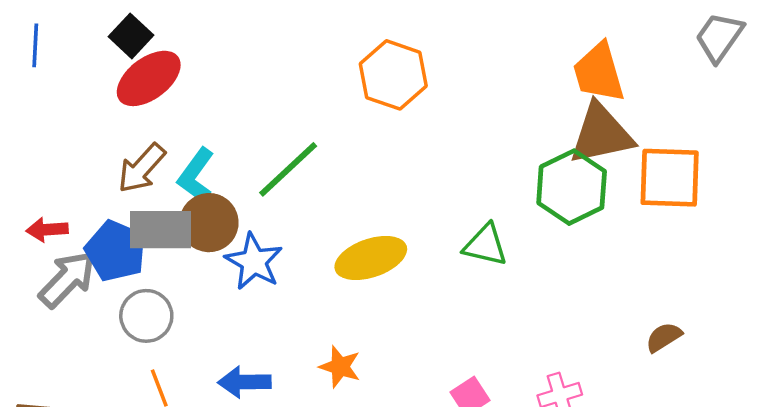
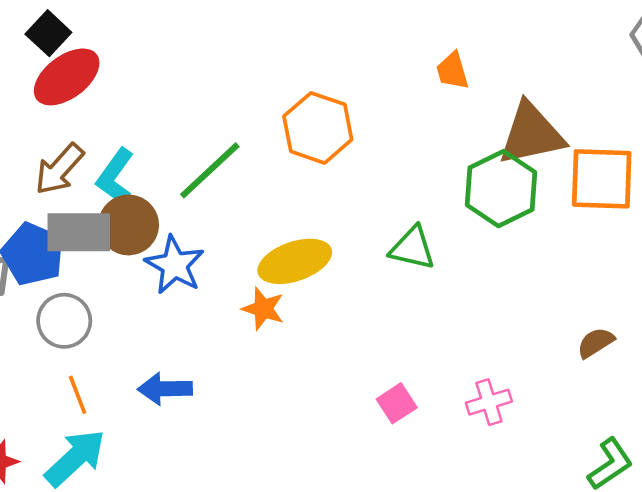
orange trapezoid: (599, 73) -> (452, 71), moved, size x0.6
orange hexagon: (393, 75) -> (318, 128), moved
orange star: (340, 367) -> (263, 309), moved

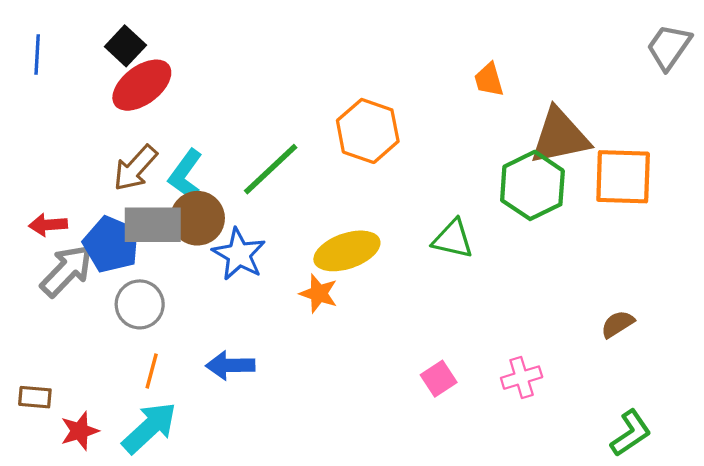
orange line: (78, 395) -> (152, 371), turned 36

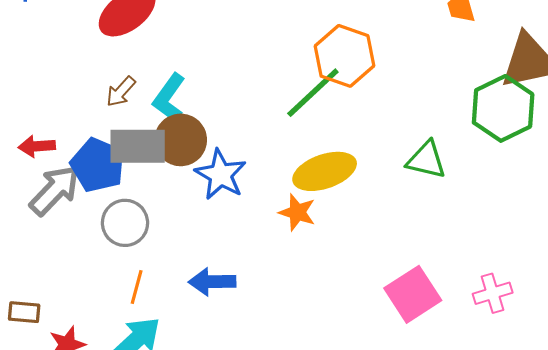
brown arrow: (135, 168) -> (121, 92), size x0.7
green line: (271, 169) -> (313, 93), moved
pink square: (439, 379) -> (413, 294), size x1.6

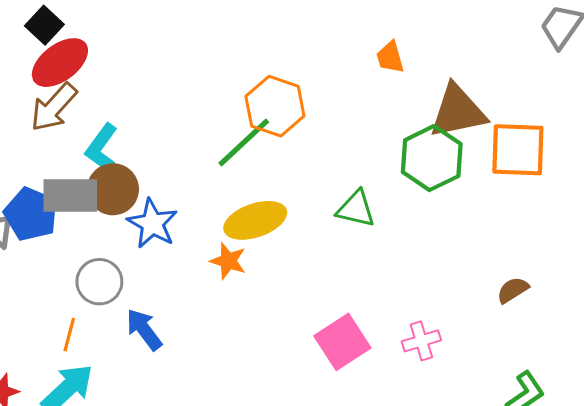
brown arrow: (121, 92) -> (54, 107), moved, size x1.6
gray circle: (125, 223) -> (99, 282), moved
blue arrow: (212, 282) -> (144, 329), turned 54

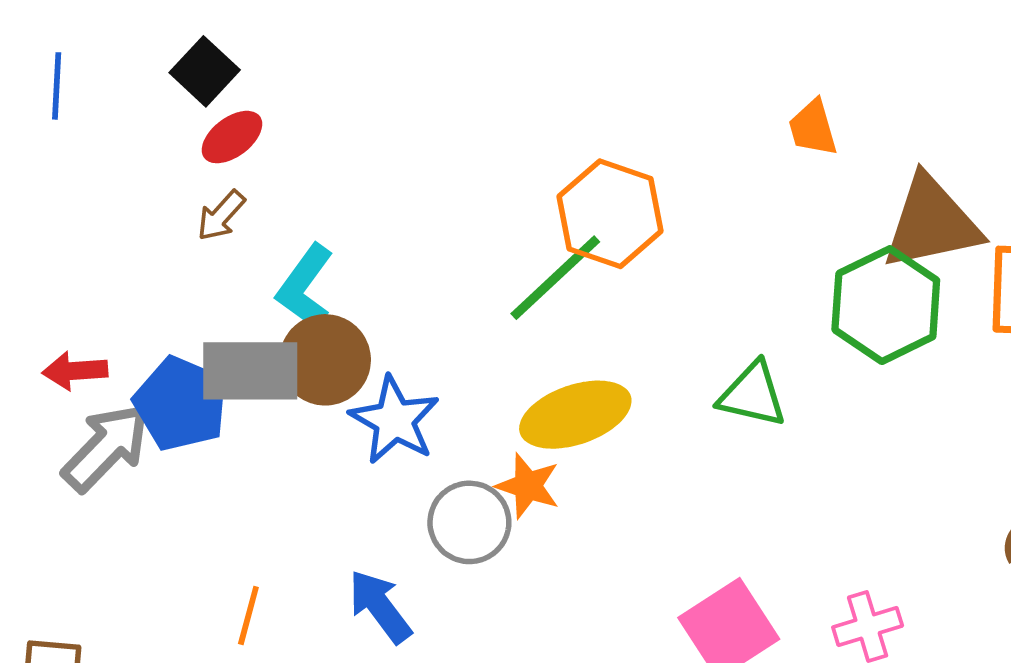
red ellipse: (60, 63) -> (232, 137), size x0.6
brown arrow: (54, 107) -> (221, 216), size x0.6
gray circle: (99, 282) -> (469, 522), moved

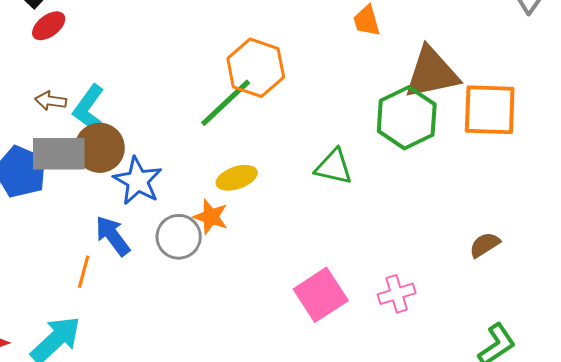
brown arrow: (221, 216) -> (51, 101), moved, turned 56
yellow ellipse: (575, 415) -> (237, 178), size x0.7
blue arrow: (380, 606) -> (113, 236), moved
orange line: (248, 616) -> (84, 272), moved

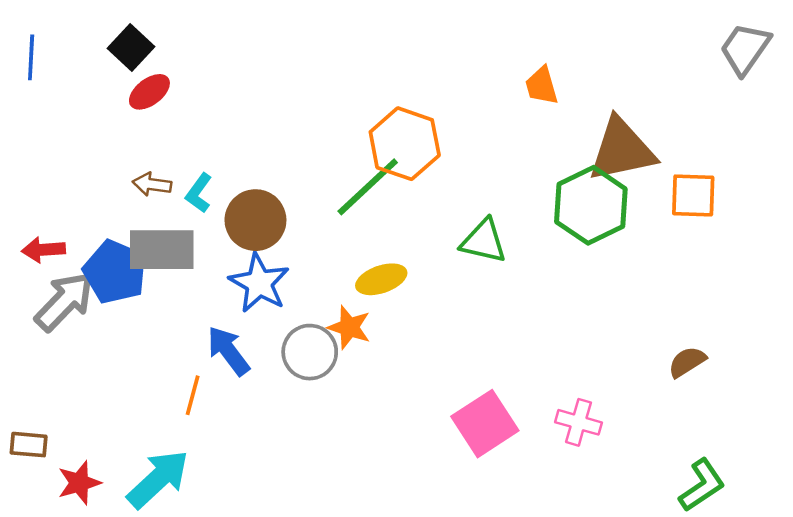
cyan L-shape: (89, 108) -> (199, 193), size x0.7
orange square: (490, 110) -> (693, 195), size x0.7
brown circle: (100, 148) -> (255, 220), moved
green triangle: (334, 167) -> (484, 241), moved
pink cross: (397, 294) -> (579, 422), turned 33

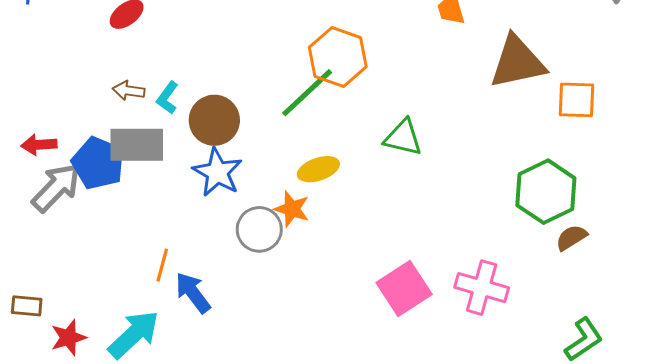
green hexagon: (591, 205) -> (546, 192), moved
blue arrow: (228, 351) -> (193, 293), moved
pink cross: (579, 422) -> (482, 288), size x1.4

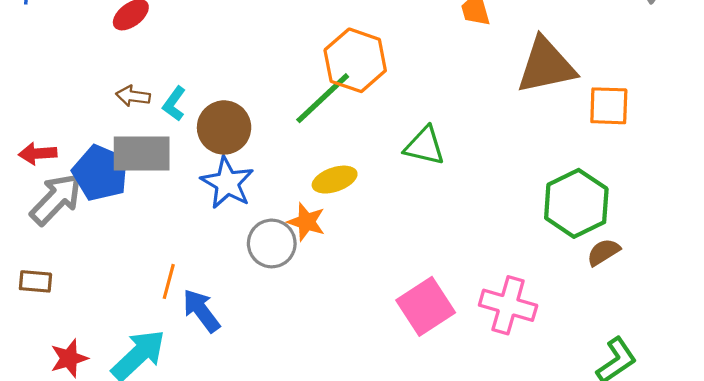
brown rectangle: (27, 306) -> (35, 281), moved

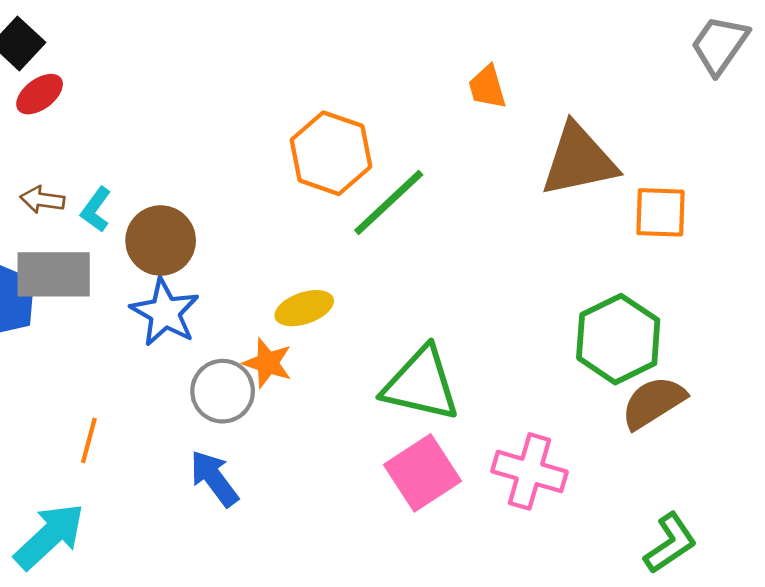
green line: (323, 98) -> (389, 203), moved
green triangle: (425, 146) -> (421, 384), moved, size x1.5
brown semicircle: (603, 252) -> (653, 402), size x1.5
blue arrow: (201, 311) -> (214, 478), moved

